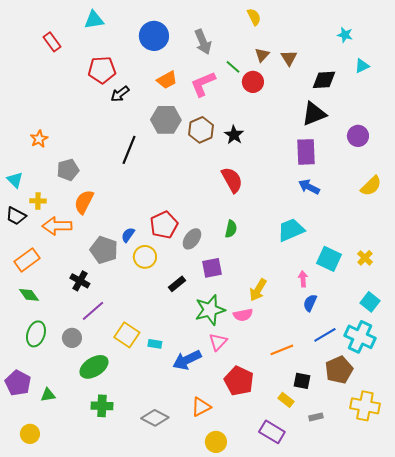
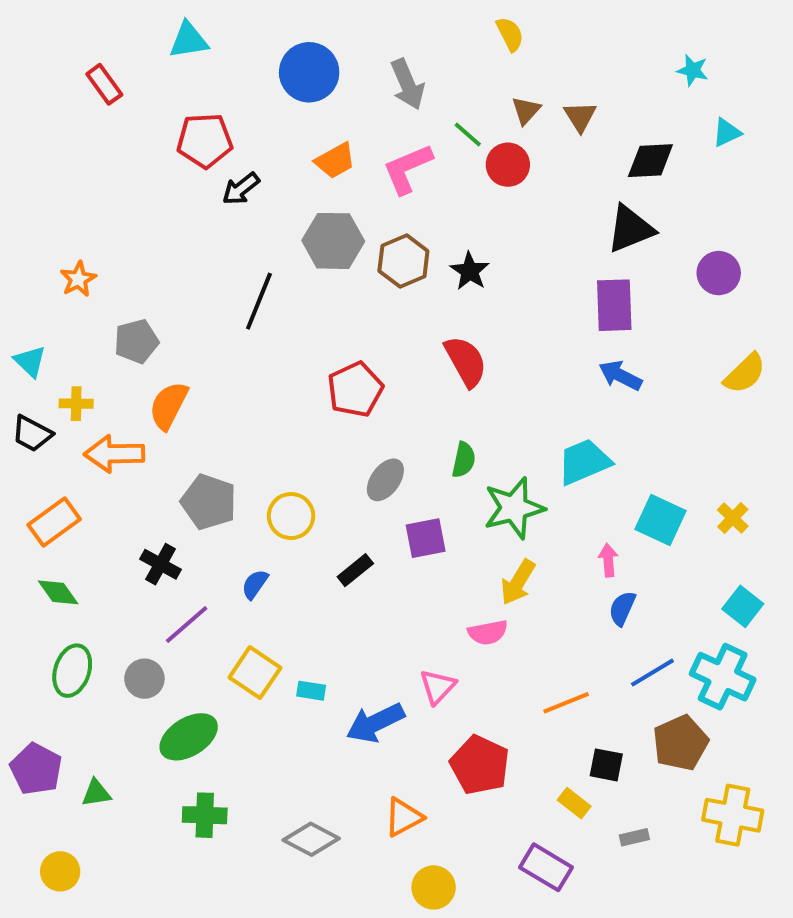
red pentagon: (164, 225) -> (355, 390), moved
blue semicircle: (128, 235) -> (255, 584), moved
green star: (210, 310) -> (514, 508), moved

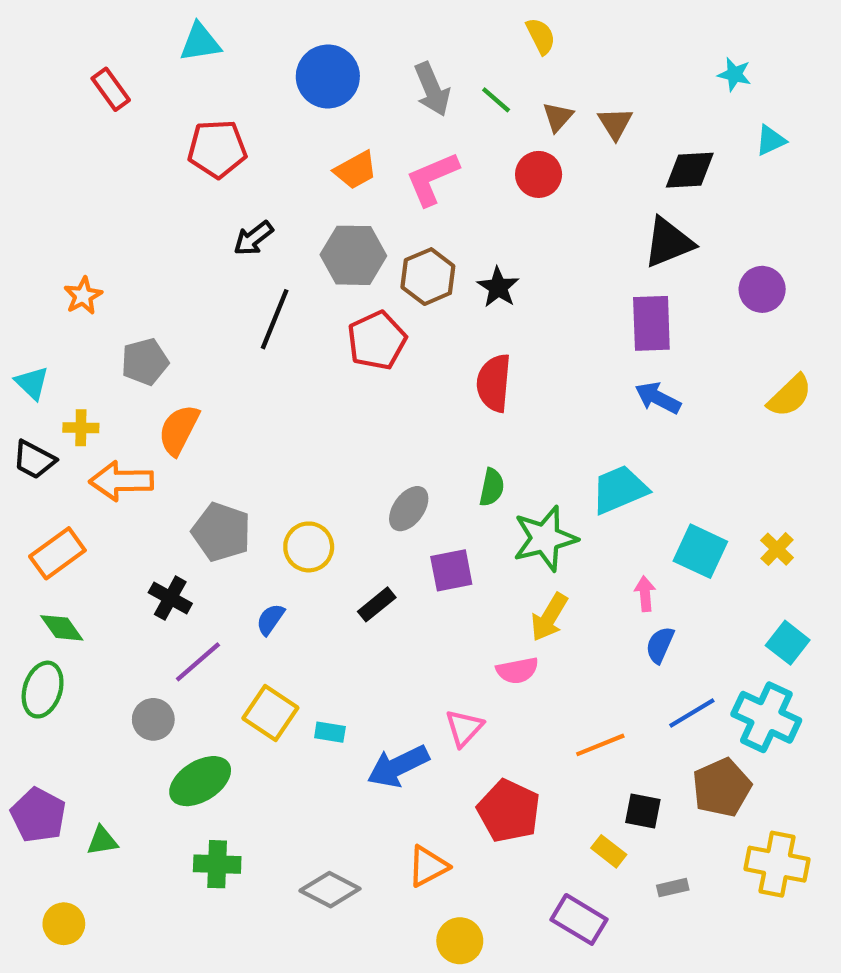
green line: (468, 135) -> (496, 100), moved
black arrow: (241, 189) -> (253, 238), moved
red semicircle: (466, 361) -> (494, 383), turned -146
red pentagon: (355, 390) -> (377, 340), moved
green ellipse: (72, 671) -> (43, 690), moved

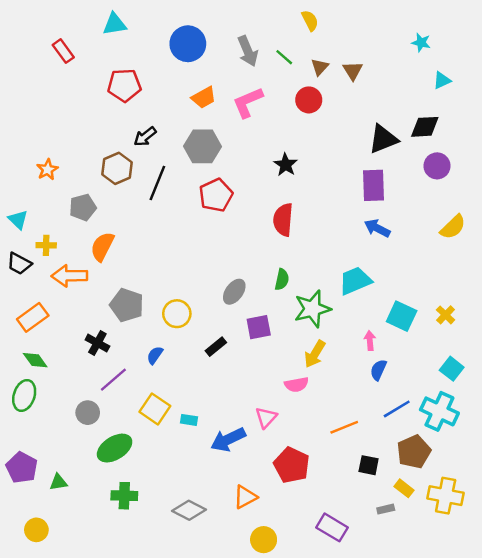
black diamond: (690, 170) -> (425, 127), moved
brown hexagon: (428, 277) -> (117, 168), moved
yellow rectangle: (609, 851) -> (404, 488), moved

